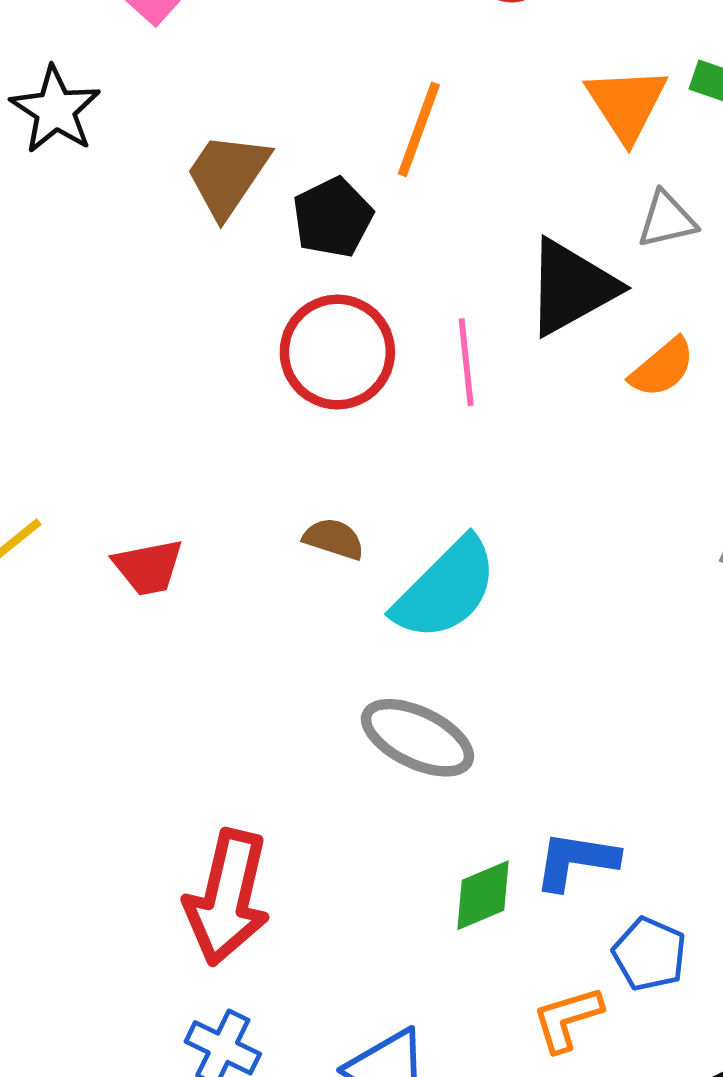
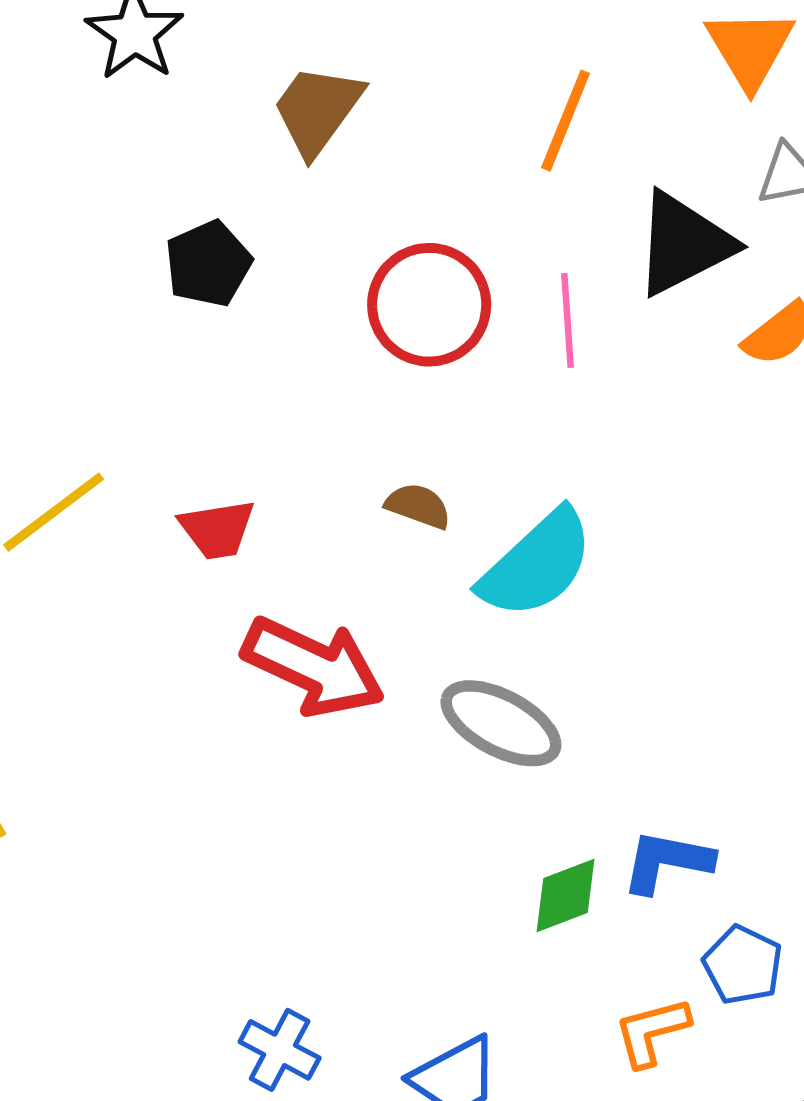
orange line: (419, 129) -> (566, 121), moved
black pentagon: (333, 218) -> (208, 264), moved
red arrow: (227, 897) -> (314, 667), moved, turned -80

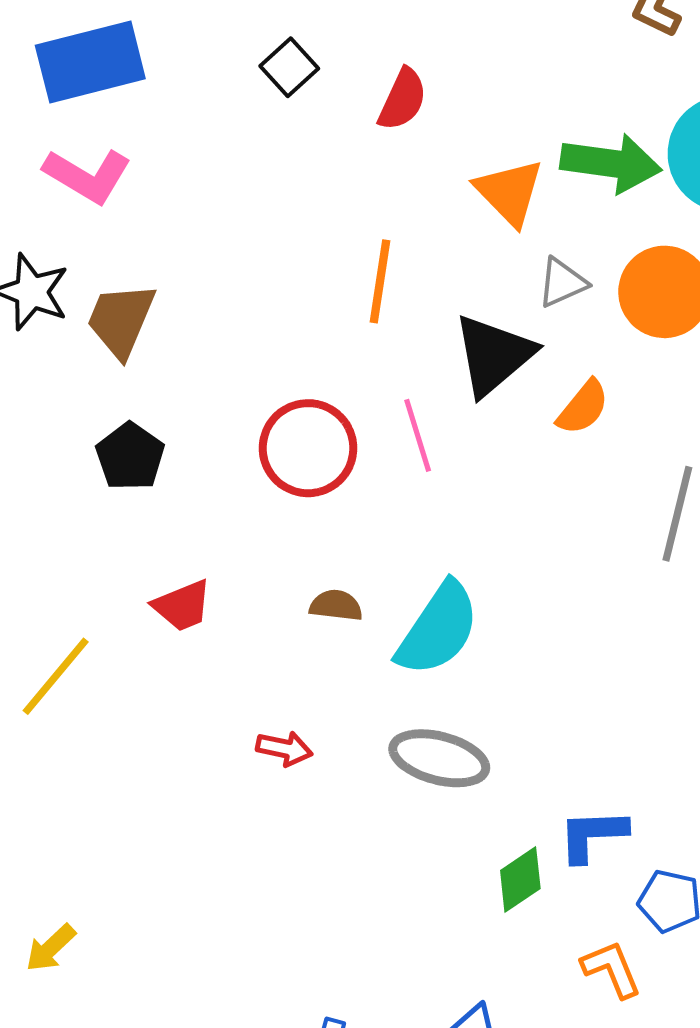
brown trapezoid: (317, 110) -> (121, 320), moved
red trapezoid: (217, 529) -> (182, 606), moved
red arrow: (314, 667) -> (284, 749), size x0.5
orange L-shape: (652, 1032) -> (612, 969), turned 96

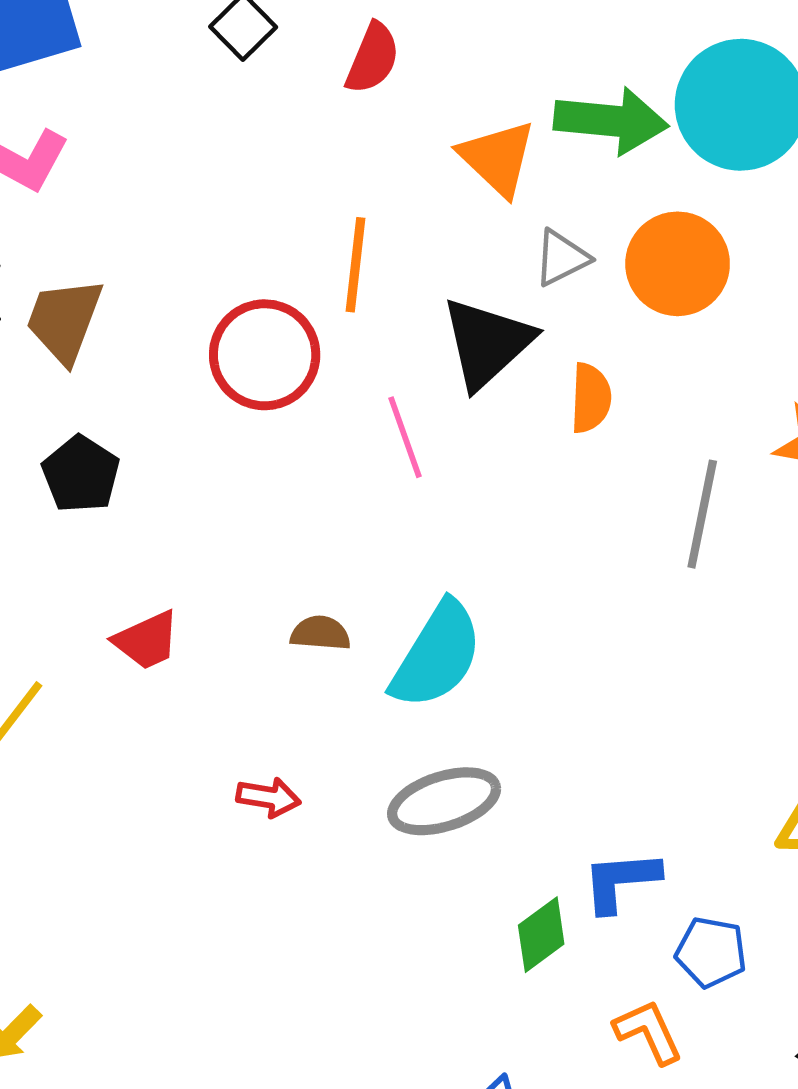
orange semicircle: (583, 407) -> (591, 398), turned -34
red circle: (308, 448) -> (265, 355), moved
gray ellipse: (439, 758) -> (444, 801), turned -30

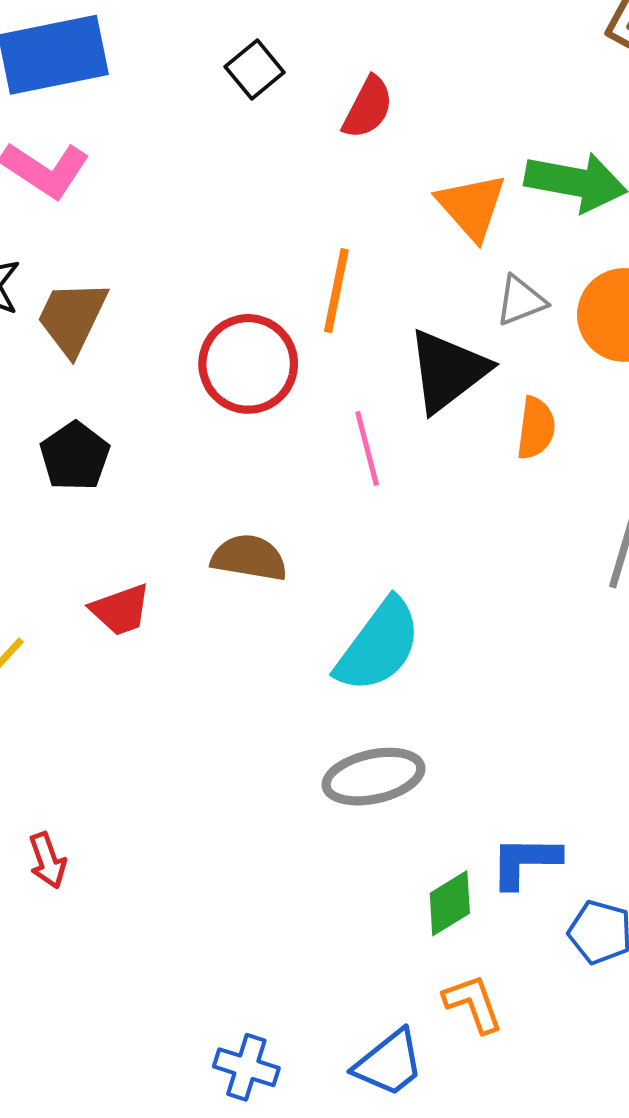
brown semicircle: (320, 633) -> (249, 558), moved, size x1.4
red arrow: (268, 797) -> (47, 860), moved, turned 56
orange L-shape: (648, 1032) -> (473, 1003), moved

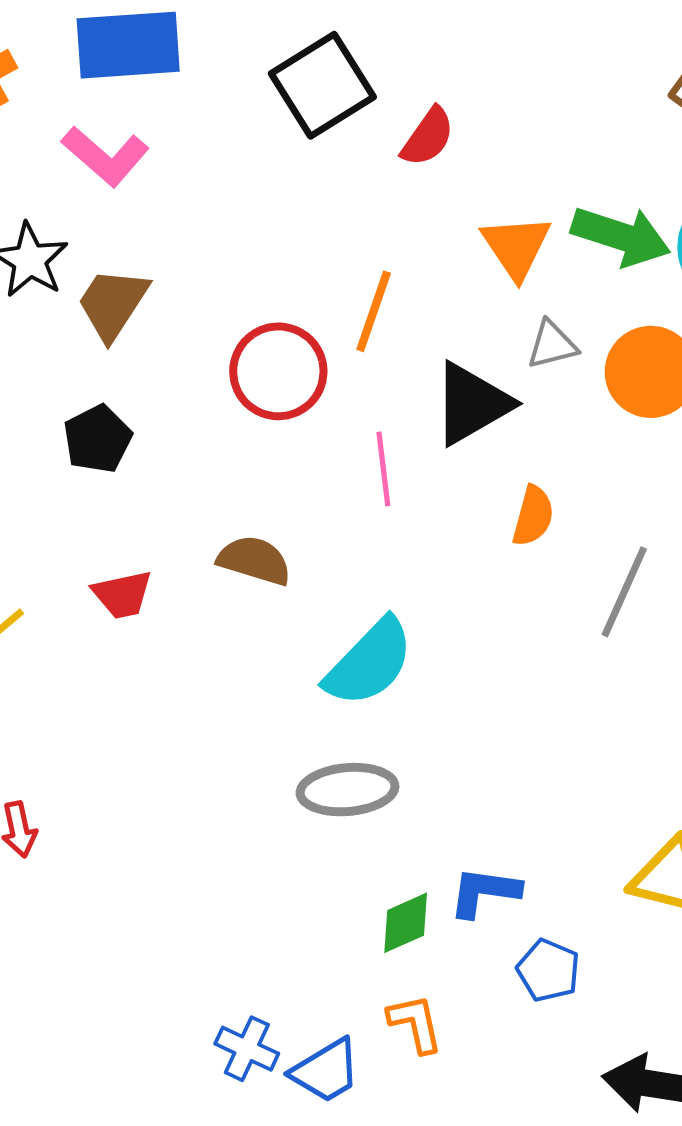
black square: (255, 70) -> (322, 85), size x1.8
orange semicircle: (536, 428) -> (533, 516), moved
blue cross: (246, 1067) -> (247, 1049), moved

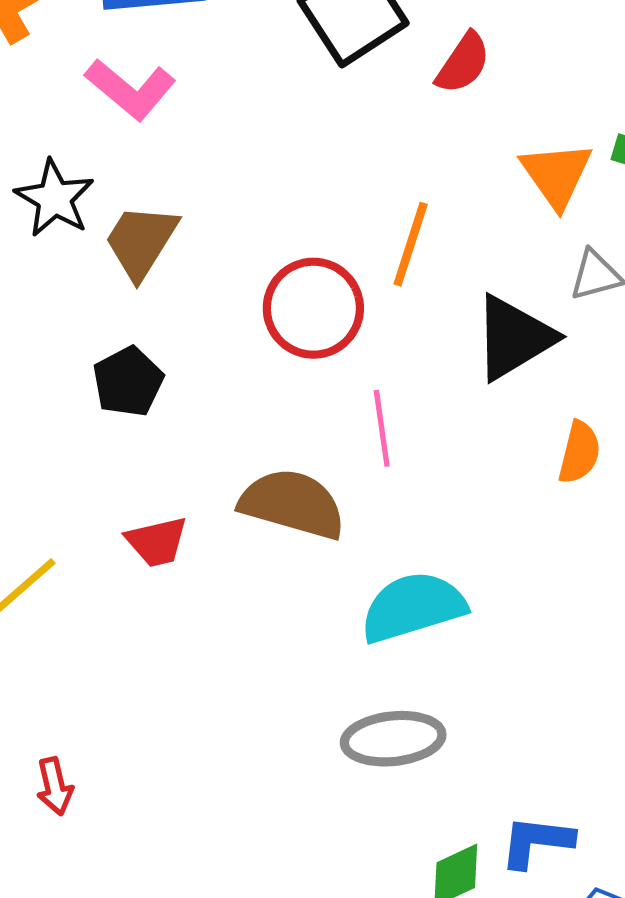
pink line: (383, 469) -> (382, 428), moved
brown semicircle: (254, 560) -> (292, 504), size x1.4
cyan semicircle: (369, 663) -> (413, 607), turned -150

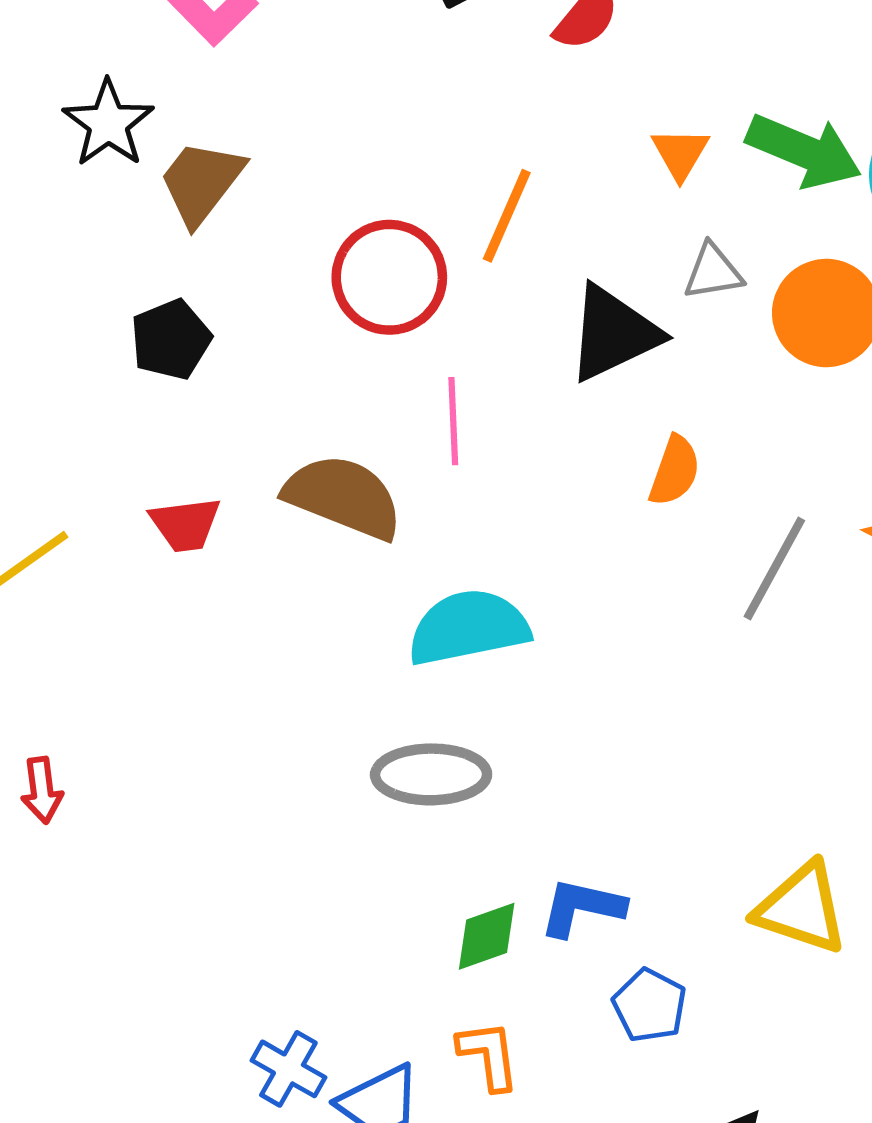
orange triangle: (557, 175) -> (680, 153), size x0.7

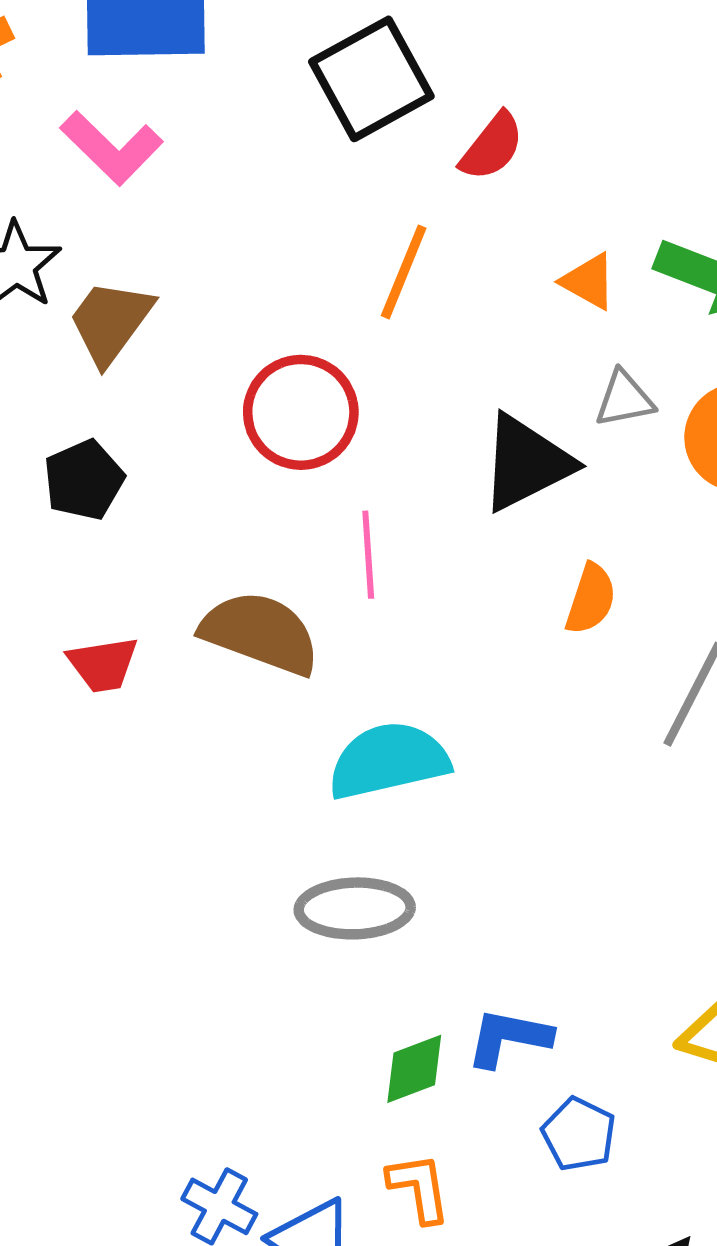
orange triangle: (680, 153) -> (589, 281), turned -30
orange line: (507, 216) -> (404, 272), moved

